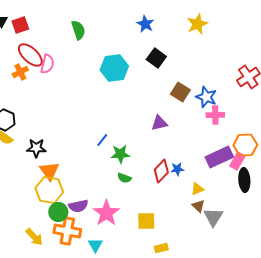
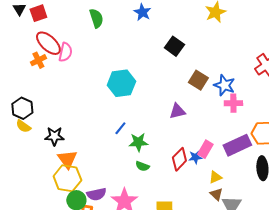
blue star: (145, 24) -> (142, 12), moved
cyan hexagon: (114, 68) -> (121, 83), moved
pink rectangle: (237, 161) -> (205, 149), moved

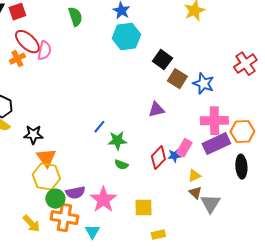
black square: (174, 46) -> (162, 60), moved
cyan hexagon: (121, 83) -> (126, 37), moved
pink cross: (233, 103) -> (214, 121), moved, size x1.5

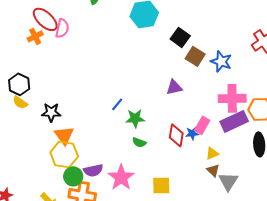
red diamond: (158, 158) -> (176, 135), turned -35

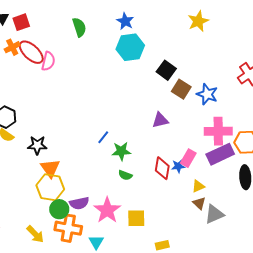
orange cross: (35, 36) -> (12, 47), moved
gray triangle: (228, 181) -> (214, 214), turned 35
yellow square: (161, 185) -> (136, 218), moved

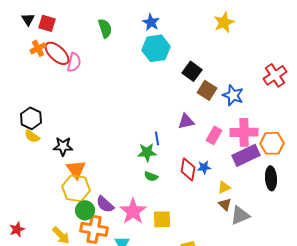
red square: (21, 22) -> (47, 23), turned 36
blue line: (103, 137) -> (157, 138), moved, turned -48
pink rectangle: (188, 158) -> (214, 135), moved
purple semicircle: (79, 203) -> (105, 204), turned 54

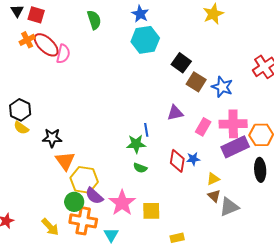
yellow hexagon: (76, 188) -> (84, 180), moved

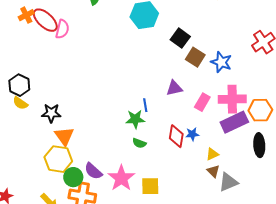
yellow hexagon: (84, 180) -> (58, 159), moved

